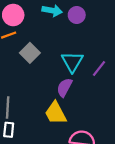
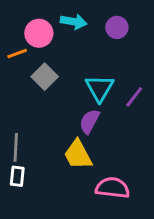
pink circle: (13, 15) -> (39, 33), moved
purple circle: (77, 15) -> (117, 27), moved

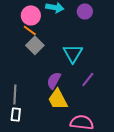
orange line: (17, 53) -> (30, 30), moved, turned 56
purple line: (134, 97) -> (88, 79), moved
purple semicircle: (89, 121) -> (54, 80), moved

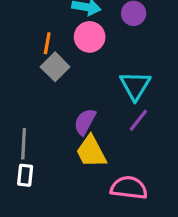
pink circle: (31, 15) -> (90, 37), moved
orange line: (30, 30) -> (47, 43), turned 64
cyan triangle: (73, 53) -> (135, 86), moved

